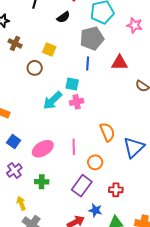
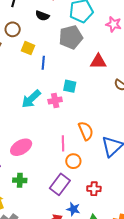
black semicircle: (63, 17) -> (42, 16), turned 56
blue line: (88, 64) -> (43, 63), moved
brown circle: (35, 68) -> (13, 29), moved
cyan square: (72, 84) -> (70, 86), moved
pink line: (74, 147) -> (63, 143), moved

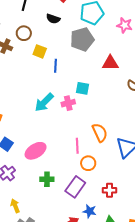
green cross: (20, 180) -> (47, 179), moved

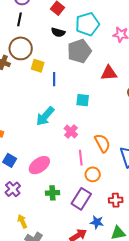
black semicircle: (53, 19) -> (58, 32), moved
brown circle: (24, 33) -> (21, 48), size x1.5
pink cross: (68, 103) -> (71, 132), moved, turned -32

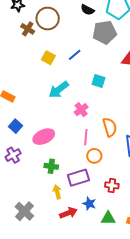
yellow square: (38, 66) -> (48, 58), moved
blue line: (54, 79) -> (75, 55), turned 40
purple rectangle: (81, 199) -> (78, 178), turned 30
yellow arrow: (22, 221) -> (57, 192), moved

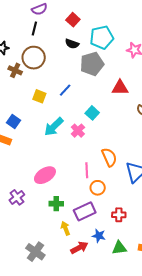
cyan square: (99, 81) -> (92, 113), turned 32
pink cross: (81, 110) -> (78, 131), moved
blue square: (15, 126) -> (13, 122), moved

